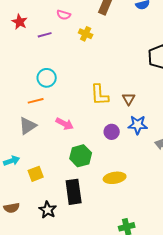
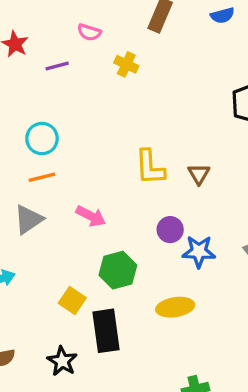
cyan circle: (47, 78) -> (42, 139), moved
blue star: (138, 125) -> (199, 252), moved
yellow square: (36, 174) -> (72, 300), moved, turned -35

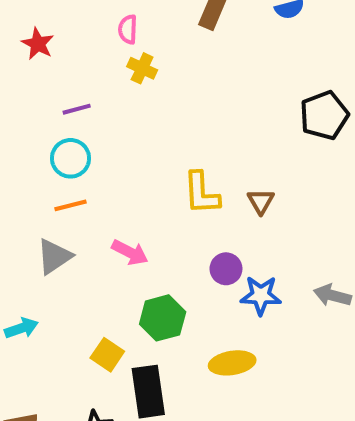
pink semicircle: (89, 32) -> (128, 29), turned 75
yellow cross: (126, 64) -> (142, 68), moved
purple line: (57, 66) -> (77, 109), moved

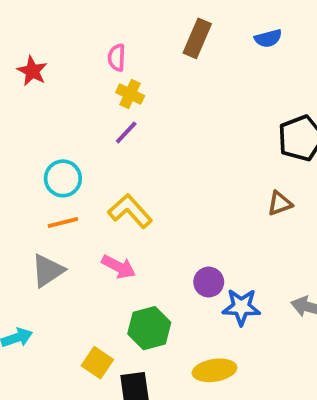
purple line: (77, 109) -> (126, 132), moved, turned -32
yellow L-shape: (201, 193) -> (130, 211), moved, turned 141
brown triangle: (261, 201) -> (280, 203), moved, turned 40

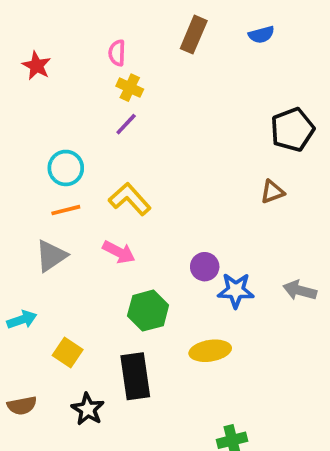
yellow square: (97, 363) -> (68, 353), moved

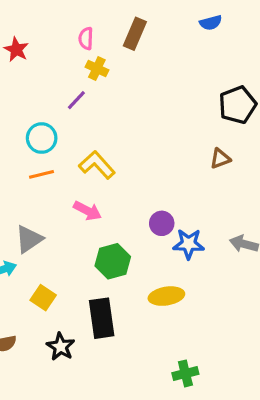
brown rectangle: (194, 35) -> (135, 34), moved
purple line: (126, 124) -> (76, 100), moved
gray triangle: (51, 256) -> (29, 239), moved

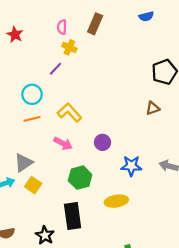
purple circle: (162, 223) -> (102, 142), moved
yellow square: (43, 298) -> (33, 185), moved

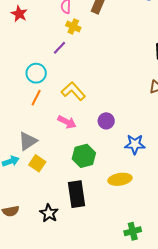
orange line: (32, 119) -> (36, 98), turned -49

